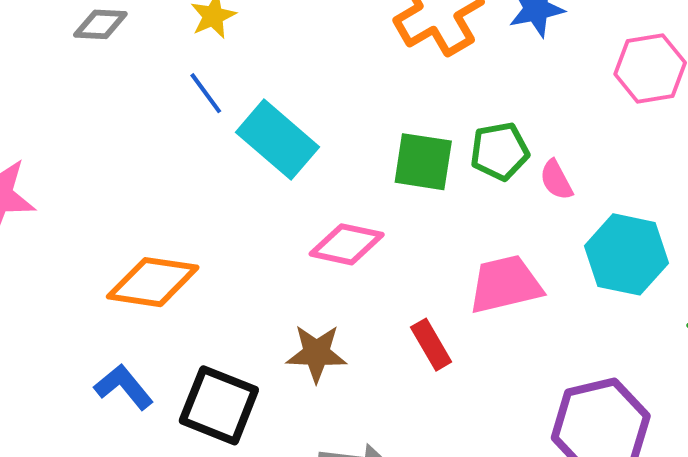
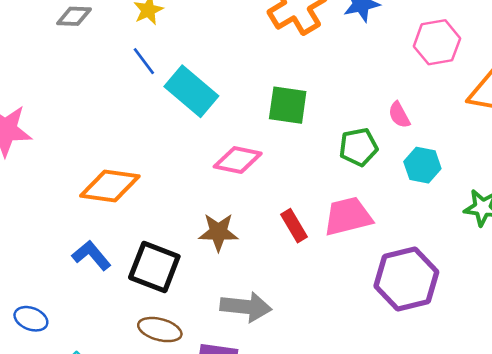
green pentagon: (500, 151) -> (358, 147), moved
pink semicircle: (556, 180) -> (399, 115), moved
cyan hexagon: (627, 254) -> (422, 165), size x0.7
pink trapezoid: (505, 284) -> (348, 216), moved

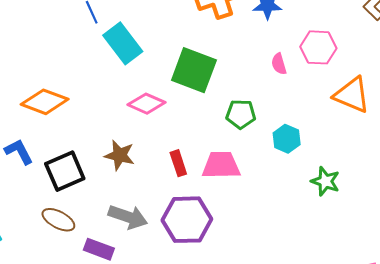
green square: (288, 105) -> (194, 70), size x1.4
pink semicircle: (399, 115) -> (279, 64), moved
black square: (154, 267) -> (65, 171), turned 33
purple hexagon: (406, 279) -> (187, 220), moved

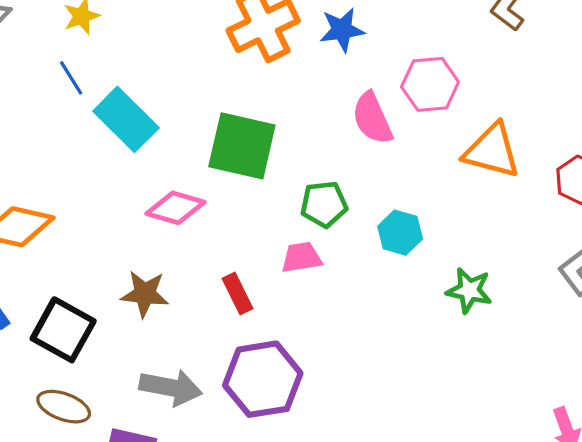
pink semicircle: (279, 64) -> (372, 118), size x1.6
pink trapezoid: (221, 165) -> (301, 257), moved, size x0.7
black square: (65, 171) -> (63, 330), turned -30

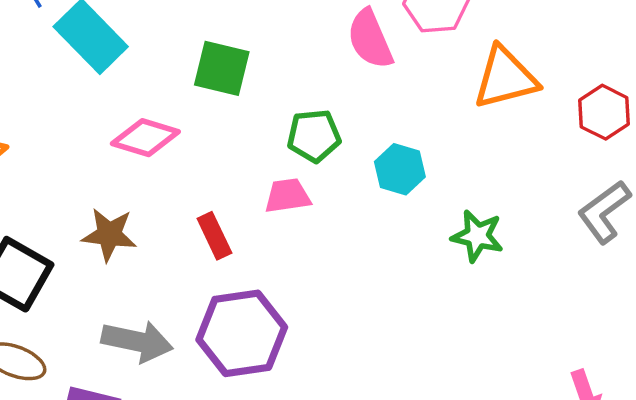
green square: (242, 146) -> (222, 68), size x0.7
orange triangle: (492, 151) -> (505, 78), turned -30

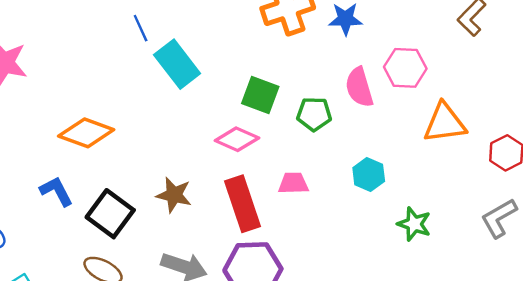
green pentagon: (314, 136) -> (314, 114), moved
pink diamond: (145, 138) -> (237, 139), moved
red rectangle: (214, 236) -> (243, 204), size x1.8

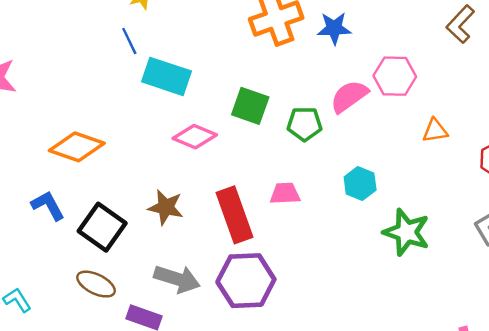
cyan rectangle: (177, 64) -> (166, 76), turned -33
pink semicircle: (359, 87) -> (349, 96), turned 72
orange triangle: (445, 123) -> (435, 131), size x0.6
pink diamond: (237, 139) -> (195, 137), moved
green star: (414, 224) -> (406, 232), size x1.4

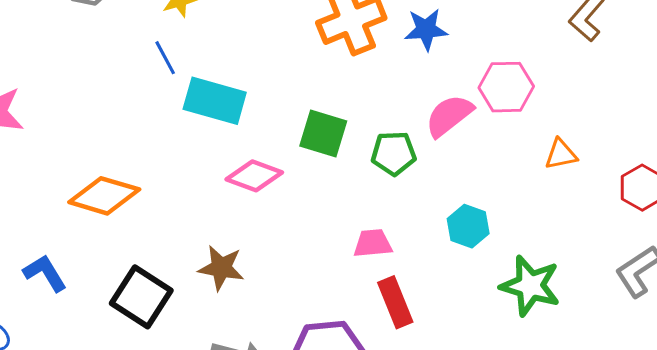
blue L-shape: (48, 206) -> (45, 273), moved
red rectangle: (234, 215) -> (395, 302), moved, size x0.7

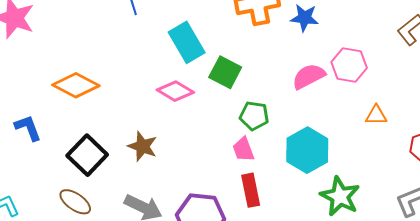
cyan rectangle: (215, 101) -> (187, 42), moved, turned 33
green pentagon: (394, 153) -> (254, 116), moved
cyan hexagon: (468, 226) -> (307, 150), size x1.6
pink trapezoid: (373, 243) -> (243, 149), turned -116

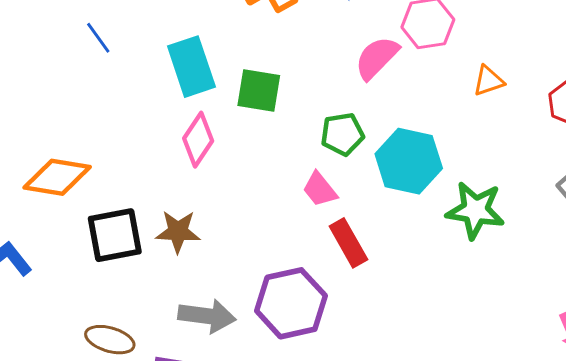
cyan rectangle: (187, 42) -> (191, 67), turned 30
pink diamond: (175, 91) -> (198, 140), turned -69
green pentagon: (254, 116) -> (342, 134), moved
black square: (87, 155) -> (115, 235), moved, turned -36

